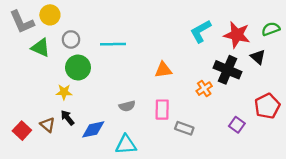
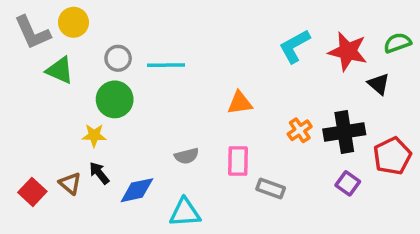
gray circle: (71, 39) -> (118, 58), moved
black cross: (228, 70) -> (344, 132), moved, turned -32

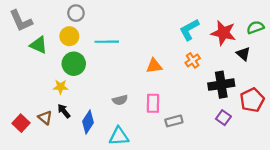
yellow circle: (73, 22) -> (69, 36), moved
gray circle: (118, 58) -> (76, 13), moved
orange cross: (300, 130) -> (193, 60), moved
gray rectangle: (271, 189) -> (174, 121), turned -35
blue diamond: (137, 190) -> (88, 122), turned -45

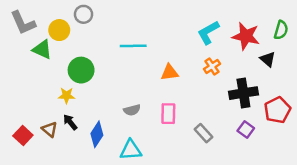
green semicircle: (255, 27) -> (281, 30), turned 126
yellow circle: (69, 36) -> (59, 30), moved
cyan line: (107, 42) -> (133, 46), moved
gray rectangle: (174, 121) -> (203, 133), moved, turned 63

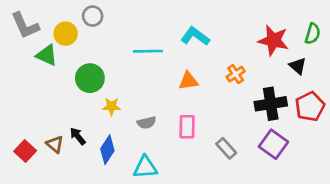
cyan L-shape: (208, 32) -> (195, 36), moved, turned 65
yellow star: (67, 96) -> (111, 106), moved
red pentagon: (277, 110) -> (310, 106), moved
purple square: (246, 129) -> (273, 144), size x1.5

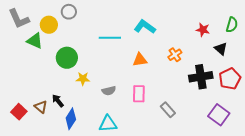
red star: (273, 40) -> (203, 30), size x0.6
purple square: (273, 144) -> (219, 115), moved
blue diamond: (107, 150) -> (71, 119), moved

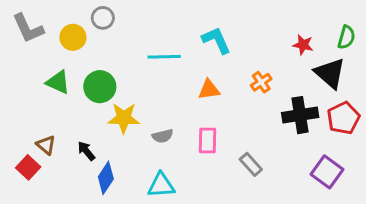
cyan L-shape: (145, 27) -> (216, 40), turned 30
green triangle: (35, 41) -> (58, 82), moved
black triangle: (221, 49) -> (330, 73), size x1.6
yellow star: (83, 79) -> (124, 118), size x1.5
brown triangle: (41, 107) -> (46, 145), moved

